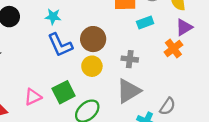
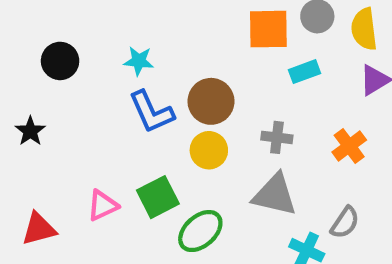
orange cross: (173, 48) -> (349, 146), moved
gray triangle: (129, 91) -> (275, 195), turned 44

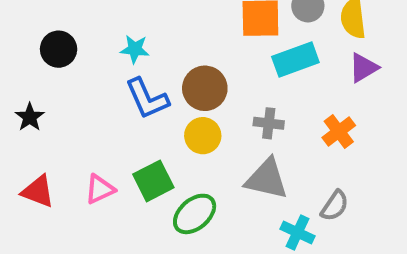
cyan rectangle: (305, 72) -> (295, 59), size x1.5
red triangle: (39, 229) -> (38, 191), moved, turned 36

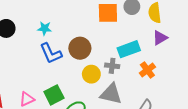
cyan rectangle: (295, 59) -> (129, 49), moved
yellow circle: (203, 136) -> (91, 74), moved

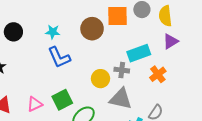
brown circle: (80, 48) -> (92, 29), moved

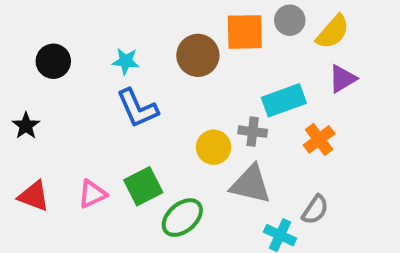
yellow semicircle: (165, 16) -> (333, 32), turned -132

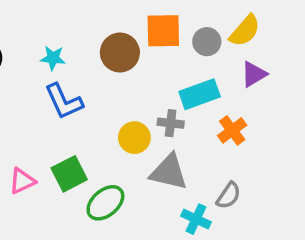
gray circle: (290, 20) -> (207, 42), moved

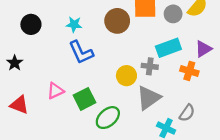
purple triangle: (254, 74) -> (203, 49), moved
orange cross: (232, 130) -> (189, 71), turned -36
gray triangle: (169, 172) -> (149, 98), turned -48
pink triangle: (22, 181) -> (55, 91), moved

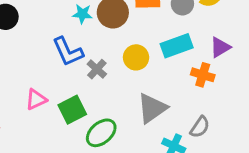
cyan star: (74, 24) -> (82, 14), moved
gray cross: (150, 66) -> (97, 69), moved, turned 35
yellow circle: (126, 76) -> (136, 57), moved

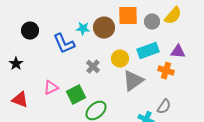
purple triangle: (220, 47) -> (178, 52), turned 35
blue L-shape: (68, 52) -> (64, 44), moved
gray triangle: (152, 108) -> (133, 81), moved

